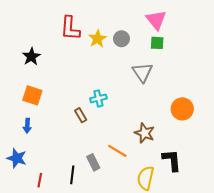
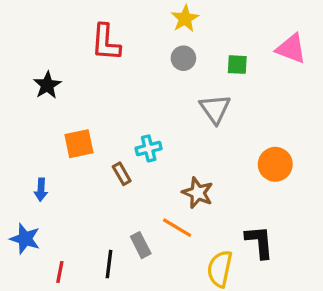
pink triangle: (156, 20) -> (291, 49), moved, turned -30
yellow star: (97, 39) -> (185, 19), moved
orange square: (32, 95) -> (79, 144), moved, turned -30
brown star: (145, 133) -> (198, 193), moved

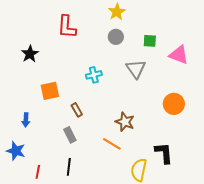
pink triangle: (291, 49) -> (179, 55), moved
cyan cross: (149, 148) -> (94, 75), moved
gray rectangle: (141, 245) -> (70, 135), moved

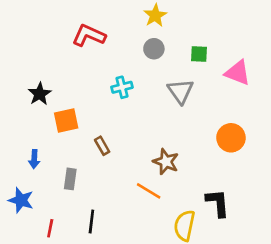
red L-shape: (67, 27) -> (89, 35), turned 110
black star: (30, 54) -> (40, 94), moved
cyan cross: (94, 75) -> (122, 87), moved
gray rectangle: (70, 135) -> (70, 179), moved, turned 35

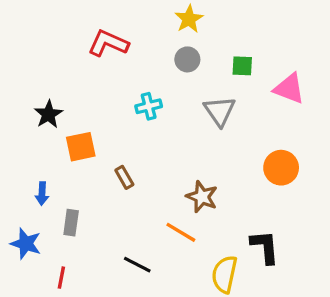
gray rectangle: (70, 179) -> (71, 223), moved
black line: (91, 222) -> (137, 265), moved, turned -70

